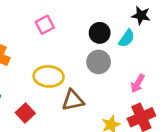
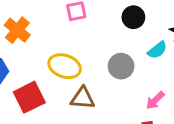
black circle: (100, 33) -> (133, 17), moved
red square: (25, 113) -> (29, 97), size x1.5

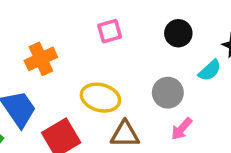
orange cross: (17, 30) -> (41, 59), turned 30
pink arrow: (155, 100) -> (182, 129), moved

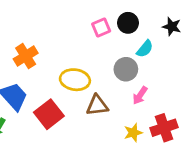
pink square: (110, 31) -> (101, 27), moved
cyan semicircle: (210, 70) -> (145, 49), moved

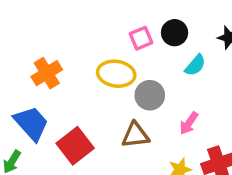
gray circle: (126, 69) -> (150, 95), moved
yellow ellipse: (75, 80) -> (116, 74), moved

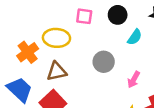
pink square: (141, 38) -> (84, 16), moved, turned 35
yellow ellipse: (116, 74) -> (56, 38), moved
brown triangle: (135, 135) -> (57, 71), moved

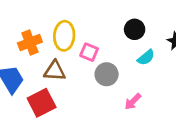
pink square: (84, 16) -> (89, 52), moved
yellow ellipse: (56, 38) -> (64, 36), turned 75

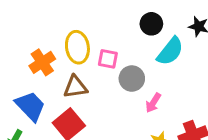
cyan semicircle: (146, 57) -> (170, 51), size x1.5
pink arrow: (133, 101) -> (153, 103), moved

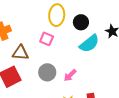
yellow ellipse: (77, 47) -> (57, 15), moved
gray circle: (132, 79) -> (47, 72), moved

